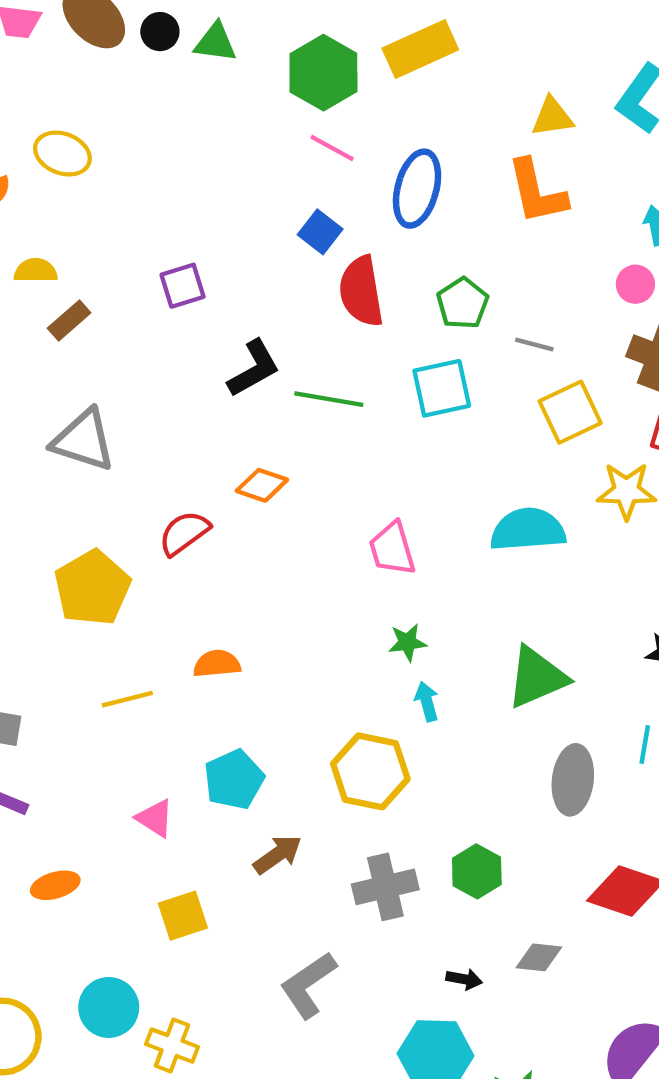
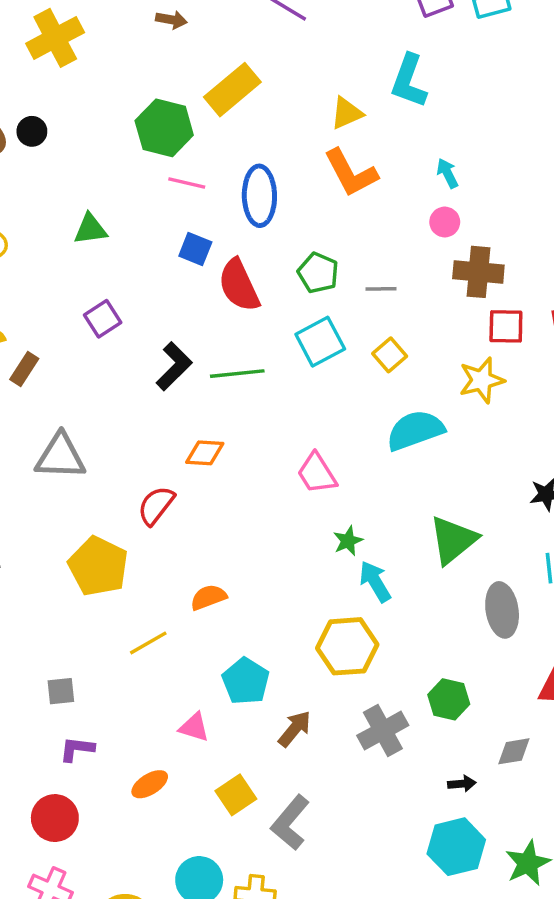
green triangle: (215, 42) -> (90, 229), moved
yellow square: (570, 412) -> (390, 355), moved, size x0.7
cyan arrow: (427, 701) -> (375, 582), size x1.4
orange ellipse: (55, 885) -> (150, 784), moved
gray L-shape: (308, 985) -> (290, 823), moved

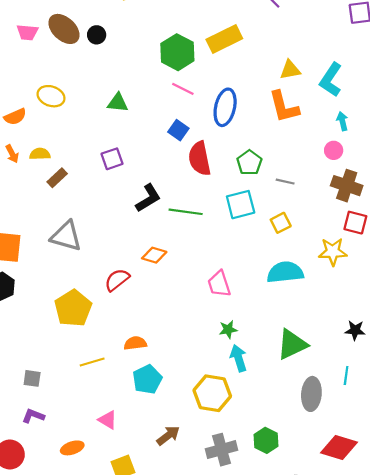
cyan L-shape: (409, 81) -> (331, 80), moved
cyan pentagon: (246, 681) -> (147, 379), moved

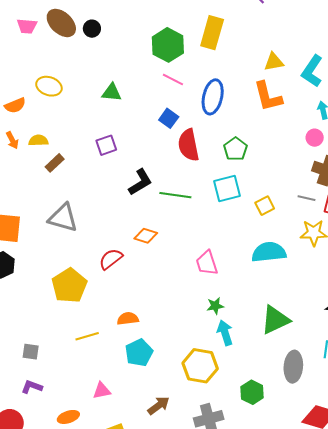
yellow rectangle: (224, 39) -> (212, 33), turned -48
gray line: (285, 182) -> (307, 198), moved
pink triangle: (108, 420) -> (102, 391), turned -42
green hexagon: (266, 440) -> (252, 392), moved

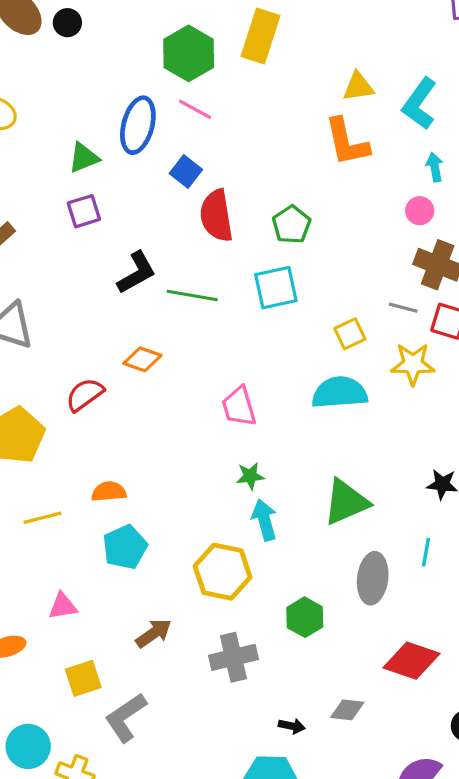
green triangle: (112, 92) -> (84, 158), moved, turned -30
blue ellipse: (213, 97) -> (138, 125), moved
yellow square: (265, 206) -> (350, 334), moved

